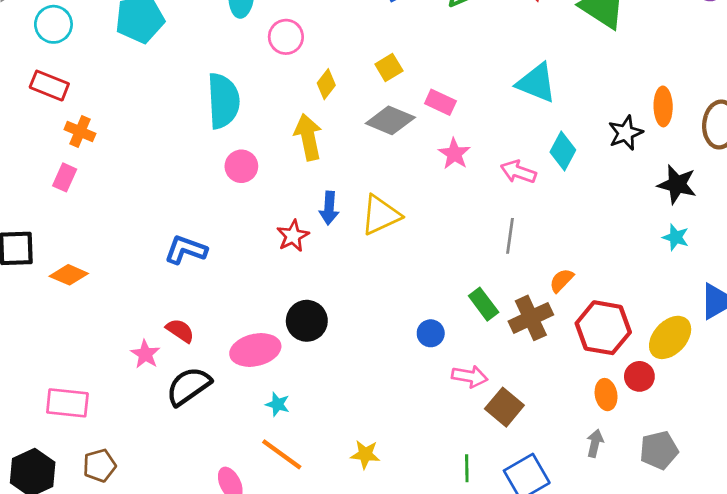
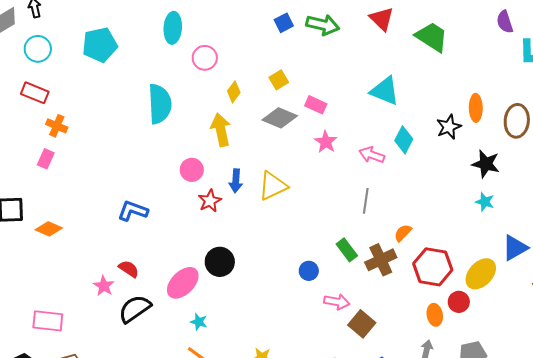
pink circle: (241, 166) -> (192, 170), moved
pink ellipse: (255, 350) -> (183, 283), turned -32

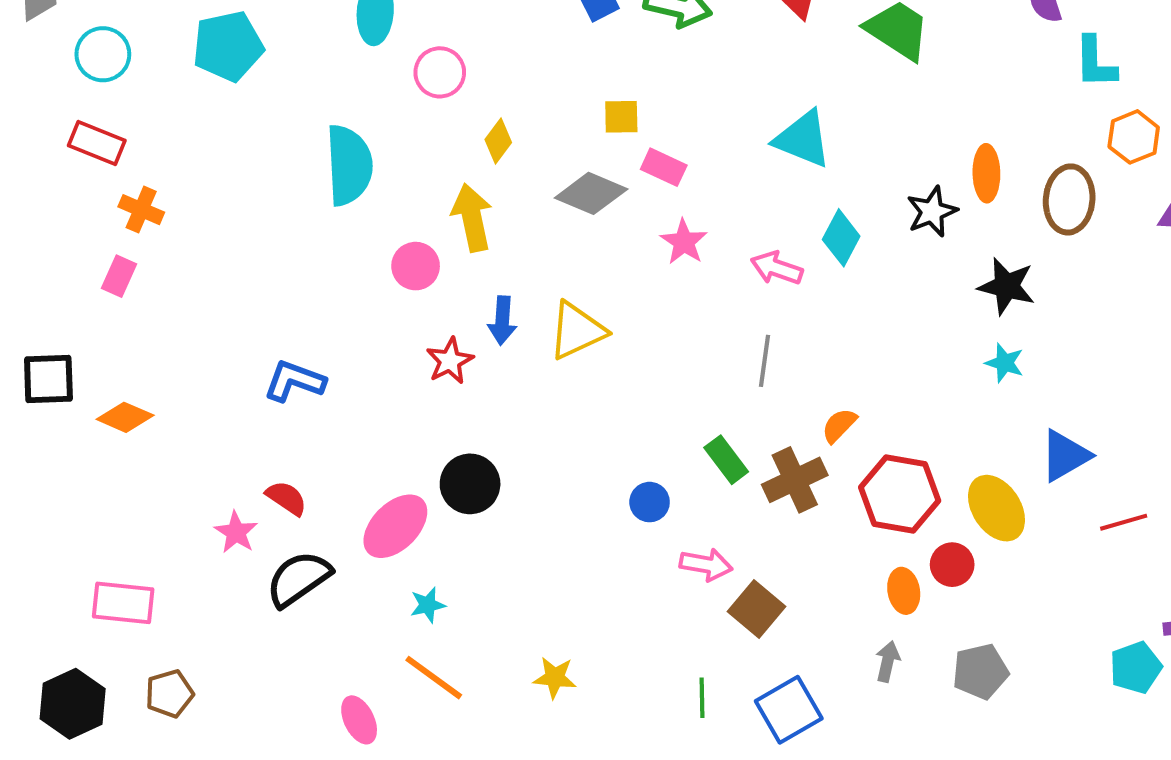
yellow square: (279, 80) -> (621, 117), moved, turned 30
pink circle: (192, 170) -> (416, 266), moved
yellow ellipse: (481, 274) -> (997, 508), turned -76
cyan star: (199, 322) -> (428, 605), turned -30

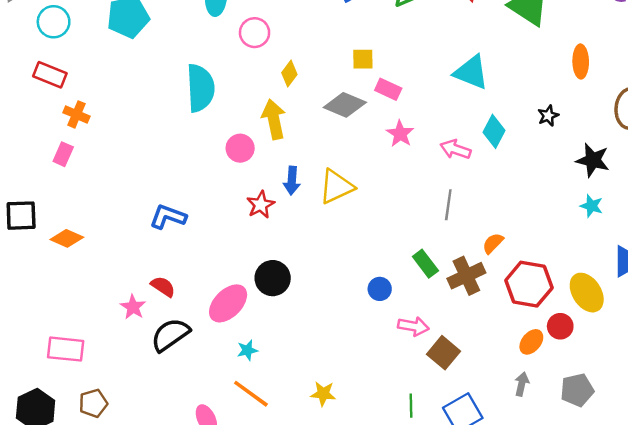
orange ellipse: (986, 173) -> (581, 61), moved
black star: (932, 212) -> (548, 116), size x0.7
orange ellipse: (904, 591) -> (531, 342), turned 50

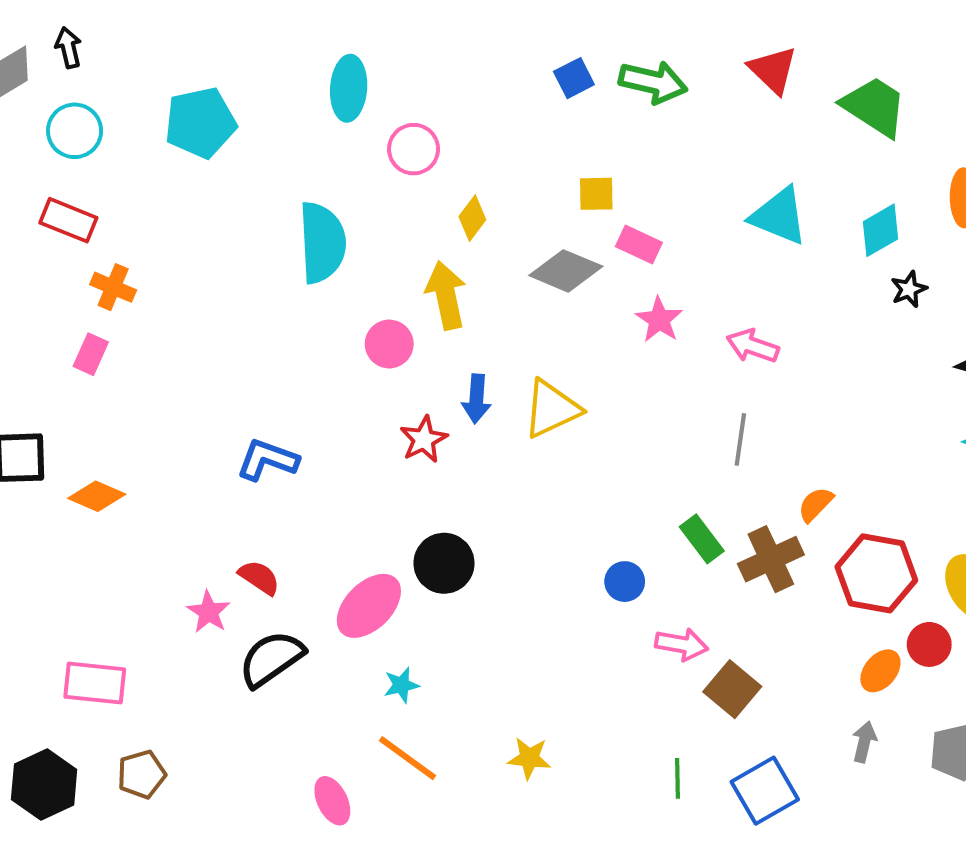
cyan diamond: (494, 131) -> (880, 230), moved, turned 32

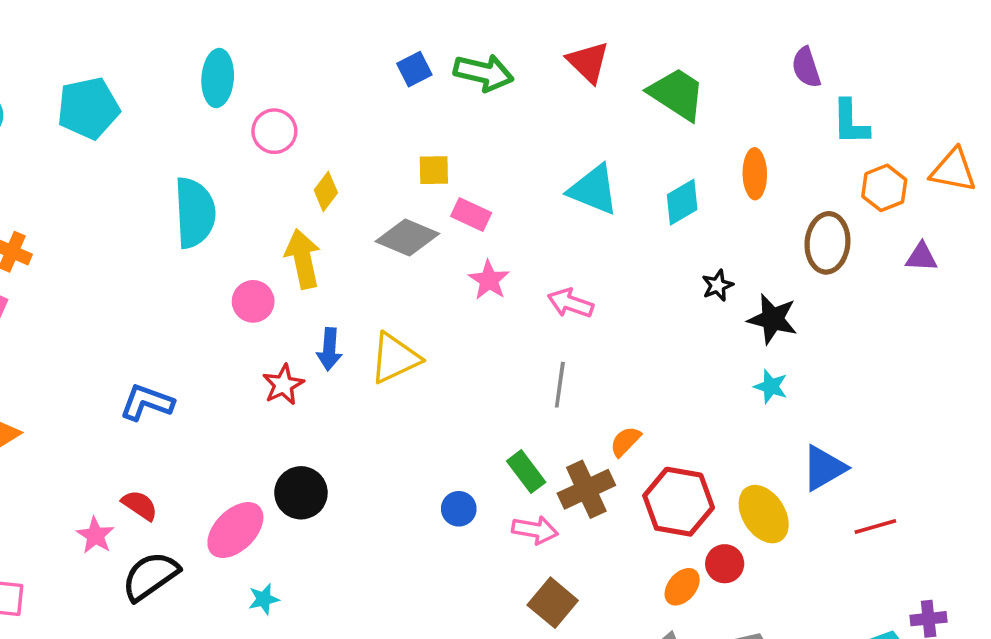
black star: (909, 289) -> (718, 285), moved
pink arrow: (682, 644) -> (535, 530), moved

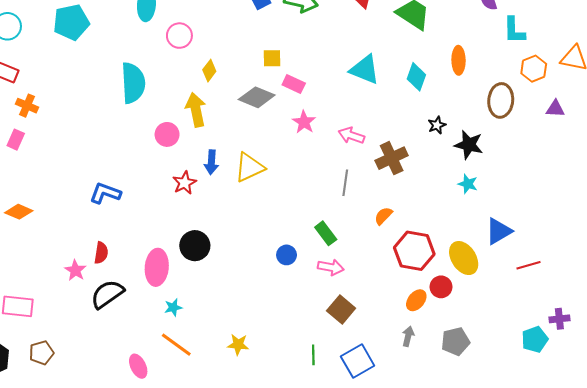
cyan diamond: (682, 202) -> (416, 77), turned -40
brown cross: (586, 489) -> (392, 158), moved
red semicircle: (140, 505) -> (101, 253), turned 65
pink ellipse: (235, 530) -> (157, 267), turned -40

